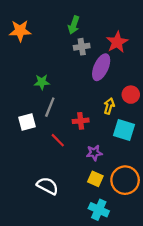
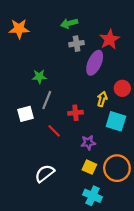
green arrow: (74, 25) -> (69, 23), turned 56
white semicircle: (48, 186) -> (45, 173), turned -66

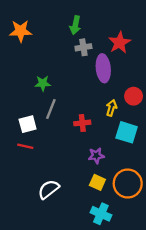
green arrow: (69, 23) -> (75, 25), turned -63
purple ellipse: (95, 63) -> (103, 68), turned -30
red line: (54, 131) -> (25, 146), moved, turned -32

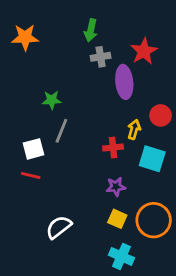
red cross: (82, 123) -> (113, 148), moved

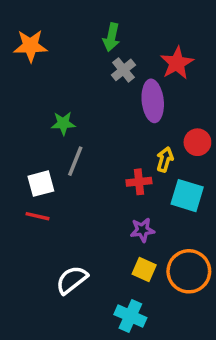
gray cross: (101, 57) -> (123, 70), turned -30
cyan cross: (121, 256) -> (130, 316), moved

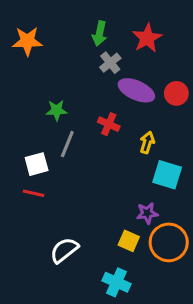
red star: (177, 63) -> (147, 38), moved
purple ellipse: (153, 101) -> (136, 90), turned -60
red circle: (197, 142) -> (176, 93), moved
red cross: (139, 182) -> (109, 124), moved, turned 30
purple star: (142, 230) -> (147, 213), moved

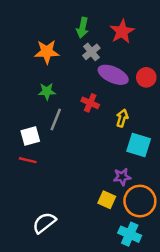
orange star: (27, 41) -> (47, 52), moved
white semicircle: (64, 250) -> (44, 223), moved
cyan cross: (116, 282) -> (130, 234), moved

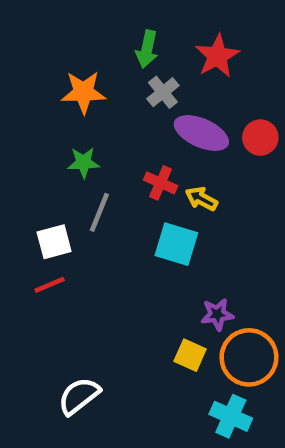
yellow arrow: (122, 118) -> (201, 199), moved, turned -78
cyan square: (139, 145) -> (176, 244), moved
red line: (28, 160) -> (50, 285), turned -36

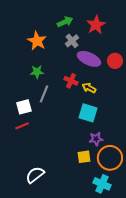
green arrow: (147, 49) -> (65, 22), turned -126
orange star: (84, 92) -> (37, 41), turned 30
cyan square: (176, 244) -> (88, 113), moved
yellow square: (190, 355) -> (84, 157), turned -32

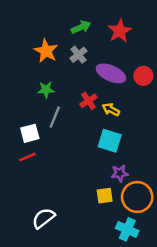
gray cross: (72, 41) -> (78, 55), moved
red cross: (71, 81) -> (88, 101), turned 32

